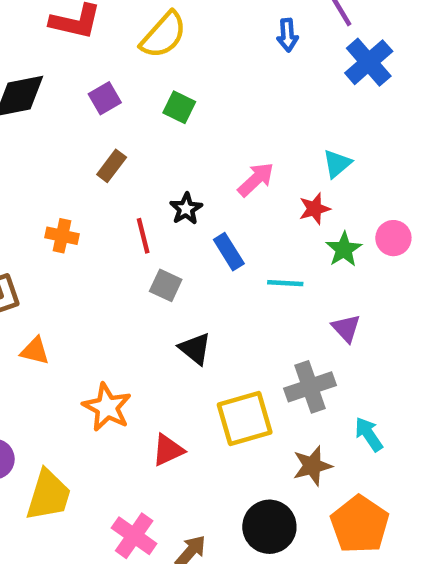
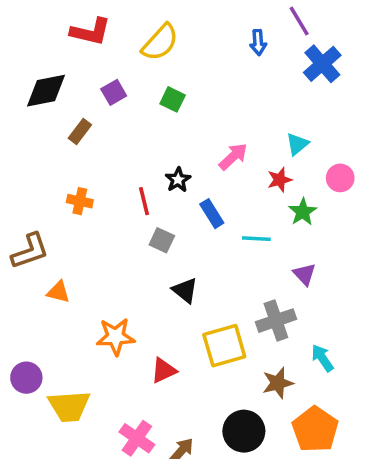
brown rectangle: (112, 166) -> (80, 132), moved
pink circle: (393, 238) -> (340, 178), moved
orange star: (107, 407) -> (115, 337), turned -30
yellow trapezoid: (48, 495) -> (69, 406), turned 69

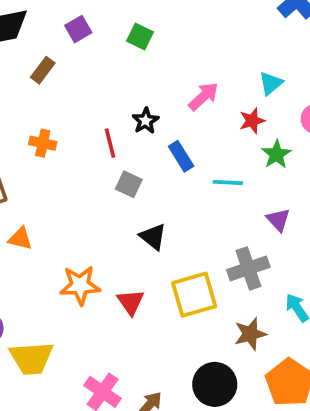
red triangle: (164, 371) -> (131, 302), moved, turned -40

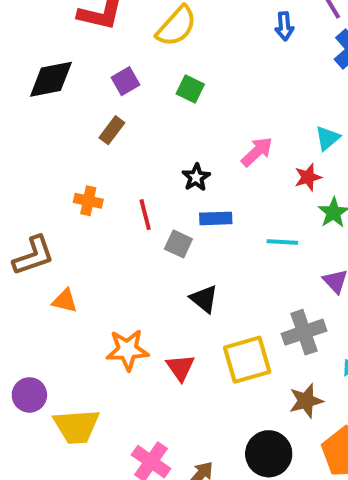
brown rectangle: (43, 70) -> (112, 130), moved
red line: (110, 143) -> (145, 215), moved
blue rectangle: (181, 156) -> (216, 218), moved, turned -60

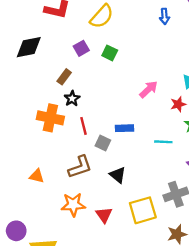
purple square: (126, 81) -> (81, 48), moved
black star: (196, 177) -> (72, 99), moved
orange cross: (88, 201) -> (50, 118), size x1.6
brown L-shape: (33, 256) -> (80, 167), moved

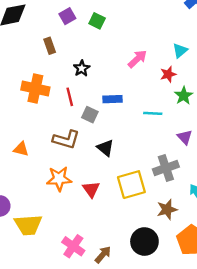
brown rectangle: (64, 77) -> (50, 46), turned -56
black star: (72, 99) -> (82, 68), moved
brown L-shape: (80, 167) -> (66, 140), turned 35

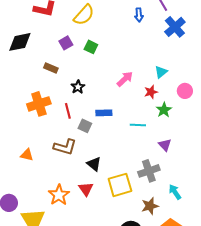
brown rectangle: (50, 46) -> (51, 68), turned -48
orange cross: (35, 88) -> (39, 104), turned -30
black triangle: (105, 148) -> (94, 164), moved
orange star: (59, 179) -> (59, 195), moved, turned -30

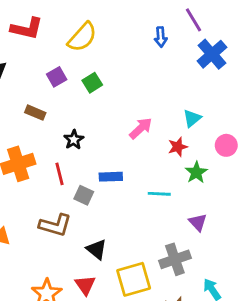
green square: (91, 47) -> (92, 83), turned 32

